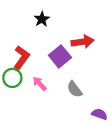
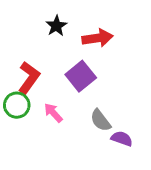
red arrow: (83, 42) -> (97, 38), moved
purple semicircle: (99, 114) -> (122, 139), moved

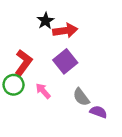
red arrow: (97, 38) -> (65, 31), moved

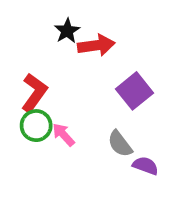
purple square: (65, 61) -> (135, 91), moved
green circle: (14, 85) -> (36, 126), moved

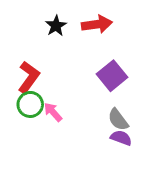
red arrow: (96, 45) -> (97, 24), moved
gray semicircle: (120, 144) -> (118, 120), moved

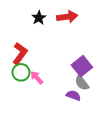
purple square: (112, 76) -> (82, 66), moved
purple semicircle: (121, 138) -> (73, 95), moved

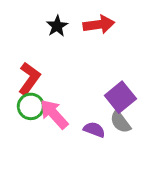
pink arrow: (37, 78) -> (54, 114), size x1.5
purple semicircle: (73, 95) -> (94, 130), moved

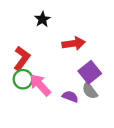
red arrow: (99, 25) -> (74, 43), moved

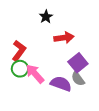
black star: (43, 19) -> (46, 17), moved
purple semicircle: (70, 97) -> (61, 84), size x1.5

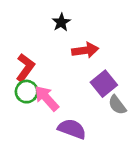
gray semicircle: (78, 79) -> (117, 105), moved
purple semicircle: (61, 84) -> (72, 129), moved

